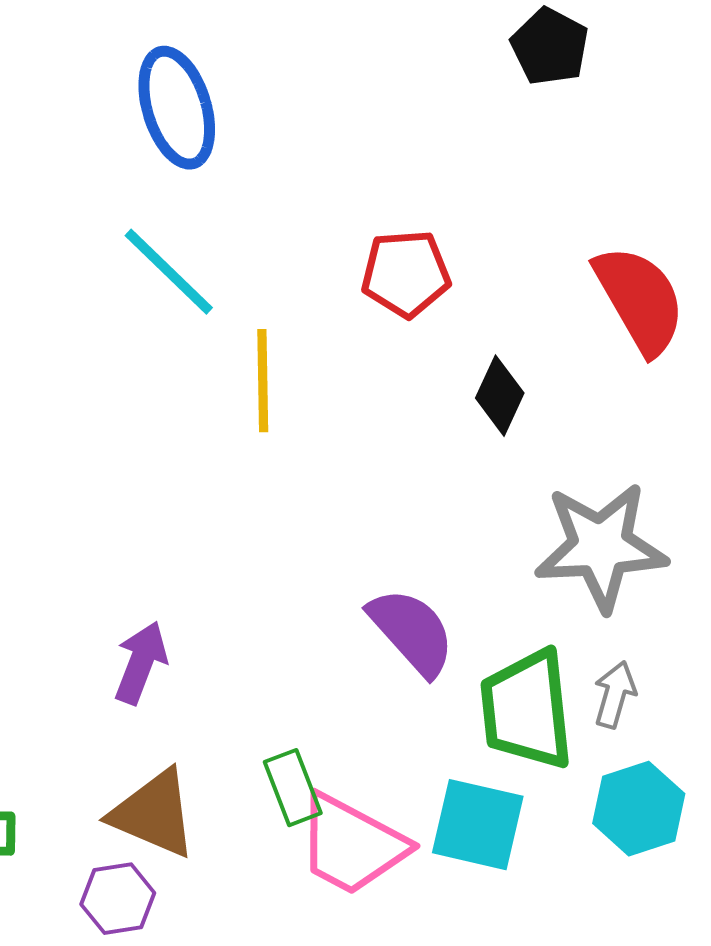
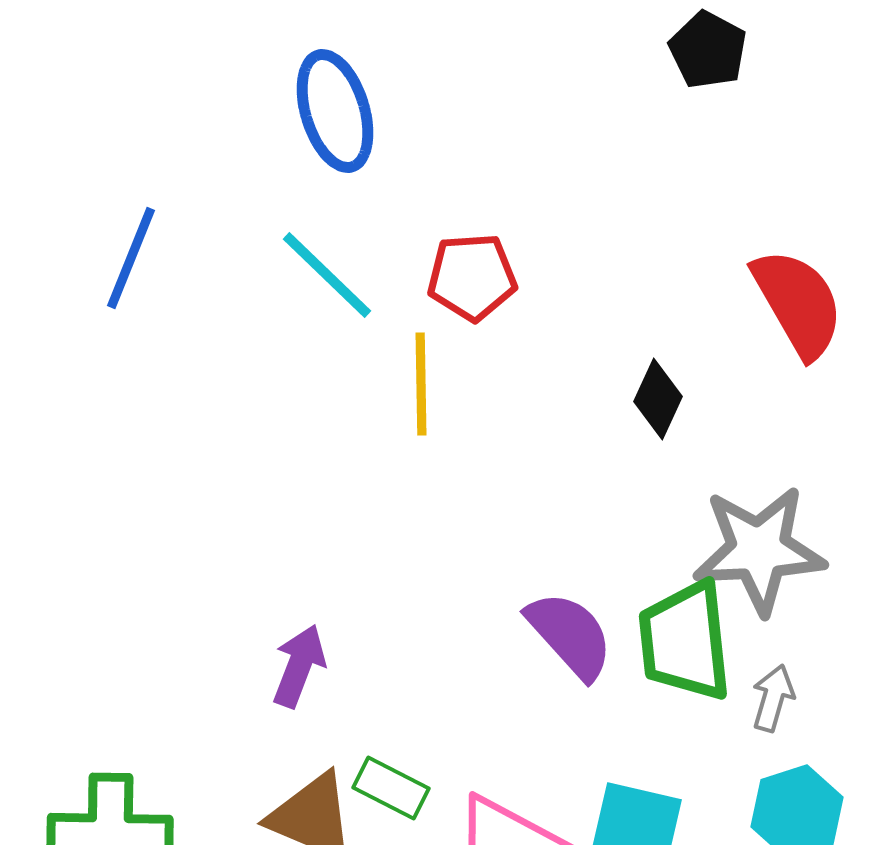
red pentagon: (406, 274) -> (472, 277), moved
green trapezoid: (527, 710) -> (685, 641), moved
green rectangle: (293, 788) -> (391, 788), moved, turned -42

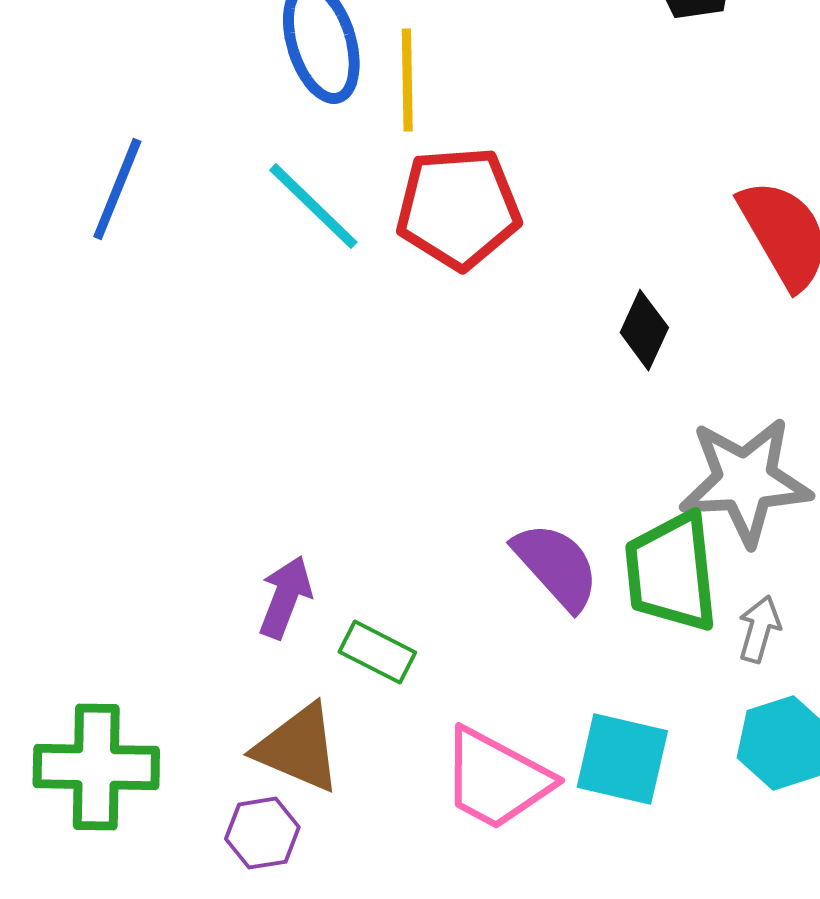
red pentagon: (472, 277) -> (458, 208), size x1.4
yellow line: (421, 384) -> (407, 80), moved
green rectangle: (391, 788) -> (377, 652), moved

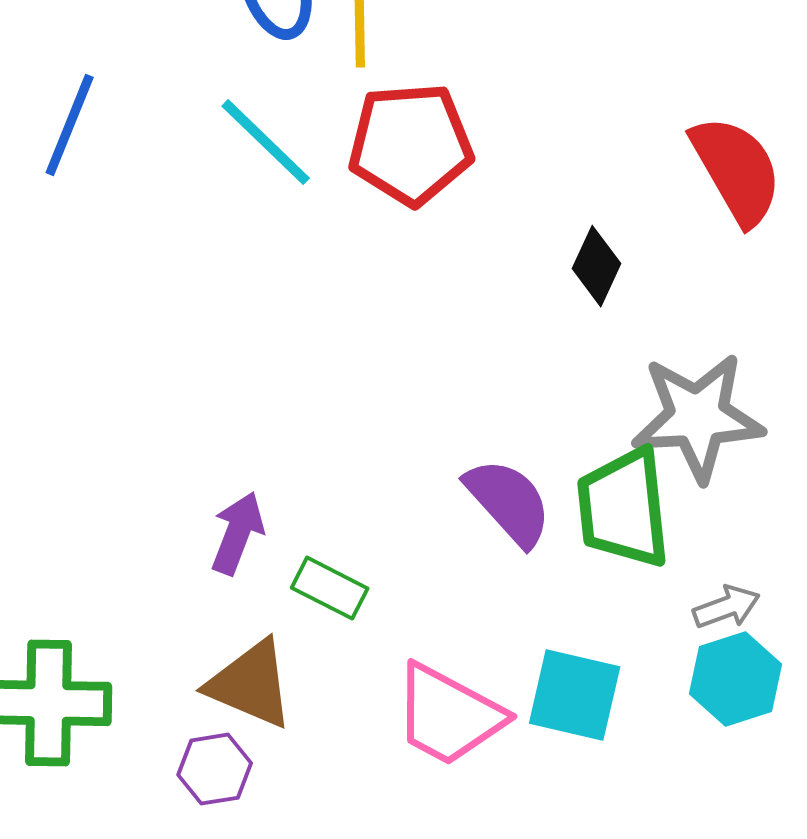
gray arrow: (759, 629) -> (727, 607), moved, turned 54

